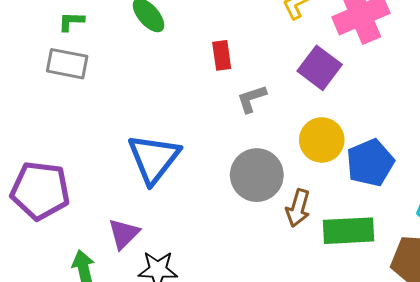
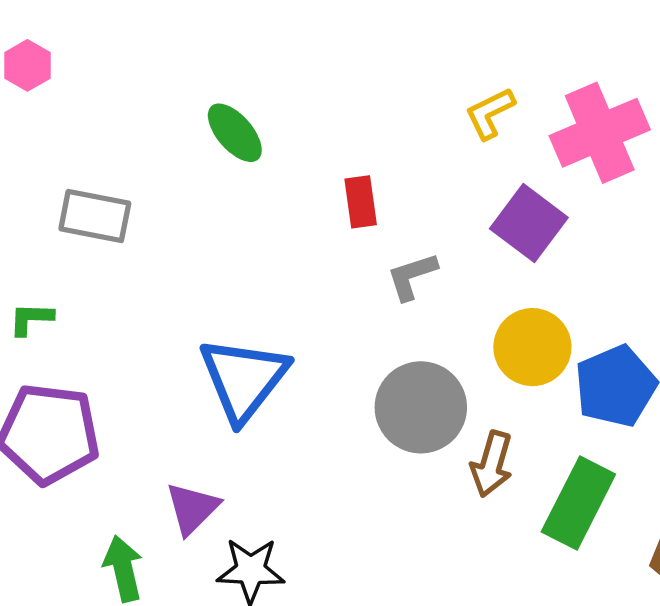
green L-shape: (71, 21) -> (31, 319), moved
green rectangle: (349, 231) -> (578, 503), turned -60

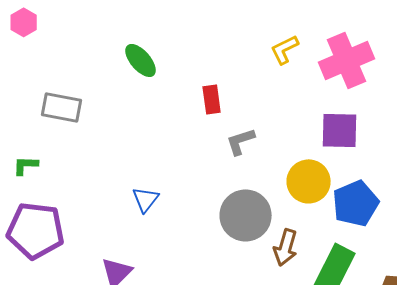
purple square: (529, 223) -> (340, 130), moved, turned -36
blue triangle: (244, 379) -> (146, 199), size x0.5

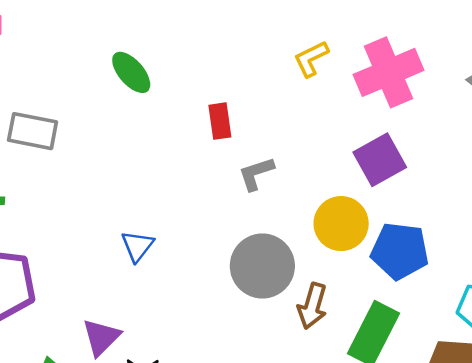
purple square: (340, 130) -> (380, 160), turned -30
blue pentagon: (356, 203) -> (400, 251), turned 30

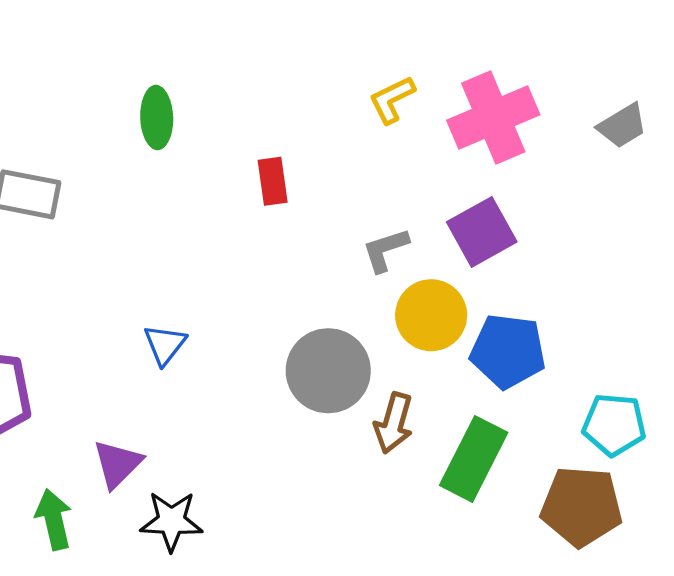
green ellipse: (131, 72) -> (157, 118), turned 39
gray L-shape: (256, 174) -> (385, 250), moved

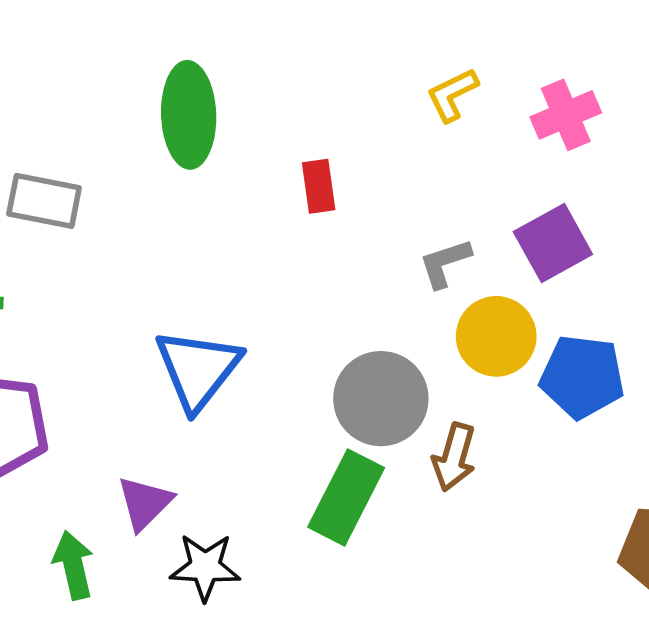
green ellipse: (157, 118) -> (189, 115), size x1.5
pink cross: (493, 118) -> (566, 115), size x0.7
blue triangle: (165, 345) -> (198, 369), size x1.8
green rectangle: (474, 459) -> (346, 497), moved

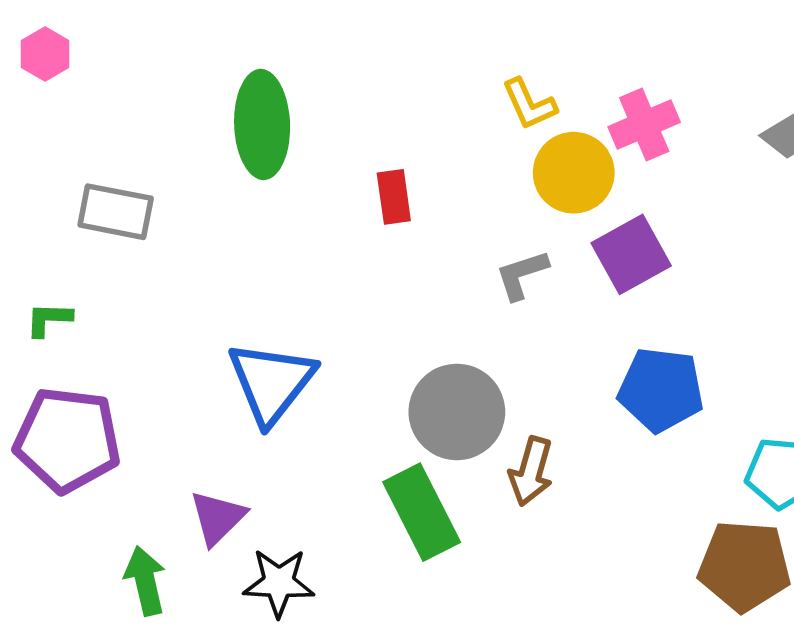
yellow L-shape: (452, 95) -> (529, 104), turned -88
yellow circle: (496, 336) -> (574, 173), moved
green rectangle: (346, 497) -> (422, 512), turned -54

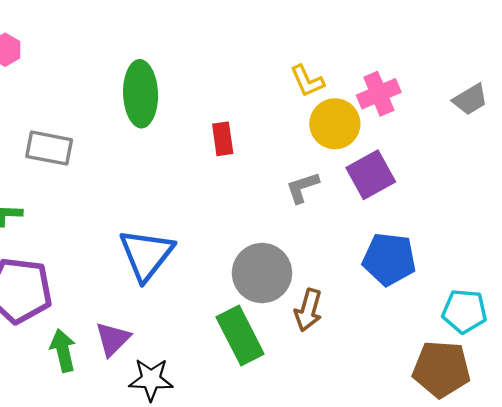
green arrow: (145, 581) -> (63, 351), moved

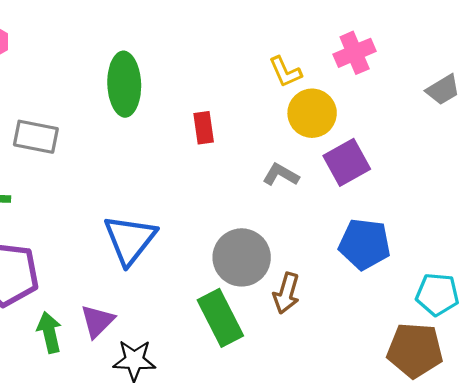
pink cross: (379, 94) -> (355, 53), moved
gray L-shape: (302, 187) -> (281, 175), turned 48

